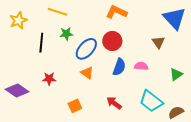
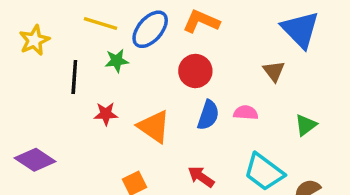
blue ellipse: (86, 49) -> (150, 29), moved
orange triangle: (87, 73) -> (154, 126), size x1.5
red star: (49, 79) -> (106, 114), moved

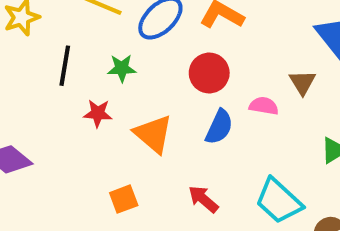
green star: (117, 61) -> (122, 68), moved
pink semicircle: (246, 113) -> (264, 106), moved

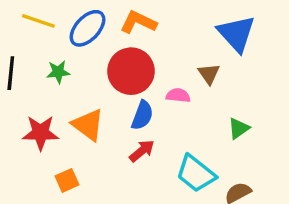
red circle: (209, 73) -> (131, 71), size x1.4
red star: (98, 113) -> (41, 133), moved, size x1.5
red arrow: (203, 199) -> (142, 151), moved, turned 104

